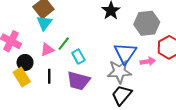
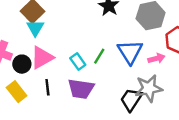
green line: (64, 44) -> (99, 56), moved
pink triangle: (47, 50) -> (42, 58), size x1.5
black circle: (25, 62) -> (22, 64), moved
gray star: (119, 72) -> (149, 88), moved

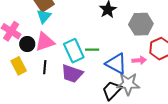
blue triangle: (130, 52) -> (116, 64), moved, turned -40
green line: (99, 56) -> (92, 50), turned 48
cyan rectangle: (78, 61) -> (74, 51), size x1.6

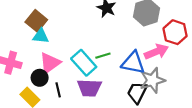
cyan triangle: (44, 16) -> (41, 36), turned -49
black circle: (27, 44) -> (40, 78), moved
pink arrow: (139, 60) -> (156, 52), size x1.5

